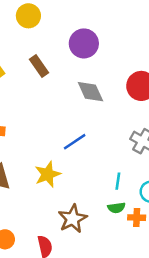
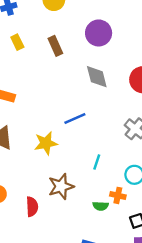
cyan line: (118, 181) -> (97, 162), moved
green semicircle: (116, 208) -> (101, 206), moved

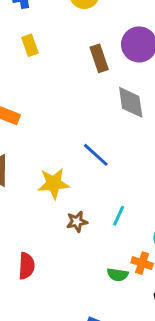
brown rectangle: (55, 46) -> (99, 58), moved
blue line: (75, 119) -> (96, 155), turned 60
brown star: (61, 186) -> (77, 222), moved, size x0.6

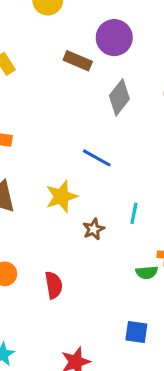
brown rectangle: (99, 58) -> (78, 61), turned -35
gray diamond: (131, 102) -> (119, 97), turned 60

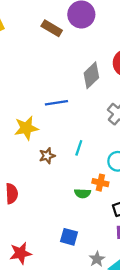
gray diamond: (119, 97) -> (91, 75), moved
blue line: (97, 158) -> (56, 103), turned -45

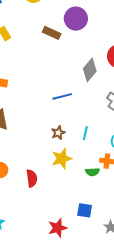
yellow star: (26, 128) -> (62, 159), moved
brown star: (47, 156) -> (58, 133), moved
red star: (21, 253) -> (58, 228), moved

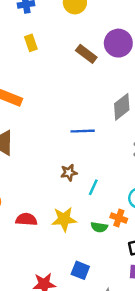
cyan line: (85, 133) -> (93, 187), moved
yellow star: (62, 159) -> (64, 219), moved
red semicircle: (32, 178) -> (26, 219), turned -90

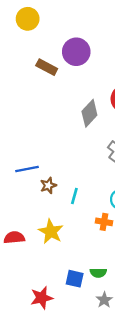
blue line: (83, 131) -> (27, 169), moved
yellow star: (64, 219) -> (51, 232), turned -30
green semicircle: (99, 227) -> (98, 273), moved

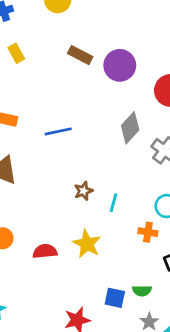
purple circle: (76, 52) -> (120, 65), moved
gray diamond: (89, 113) -> (130, 128), moved
blue line: (27, 169) -> (58, 131), moved

